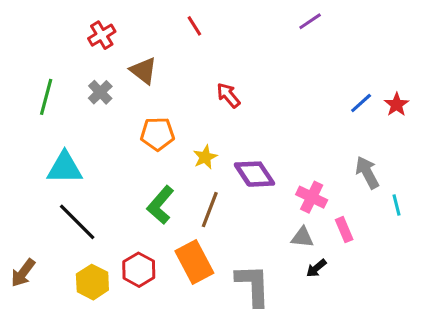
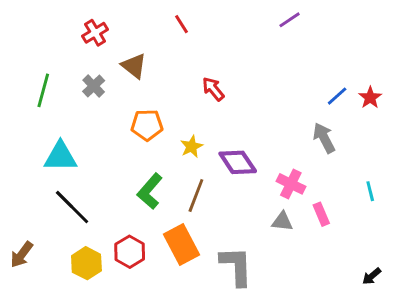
gray arrow: (367, 172) -> (324, 138), moved
black arrow: (316, 268) -> (372, 276), moved

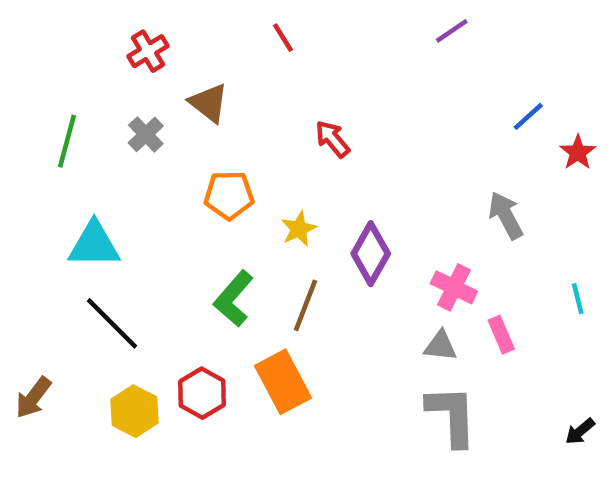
blue line: (337, 96) -> (528, 116), moved
purple diamond: (238, 162) -> (371, 254), turned 63
gray L-shape: (236, 266) -> (452, 416), moved

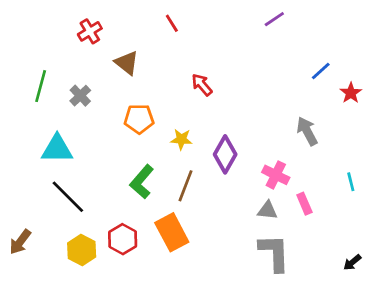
gray cross: (146, 134) -> (80, 96), moved
yellow star: (299, 229) -> (181, 139), turned 30

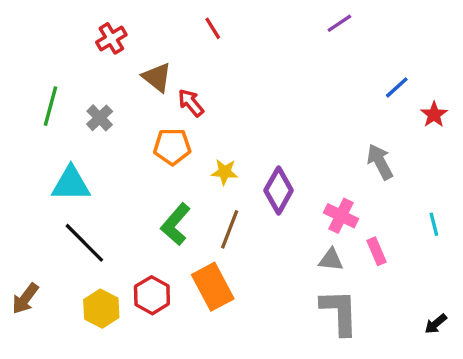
red arrow: (202, 85) -> (191, 103), moved

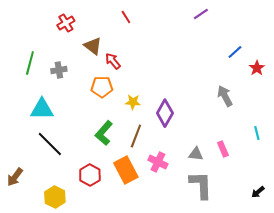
gray cross: (100, 118) -> (59, 70), turned 35
pink cross: (341, 216) -> (158, 162), moved
yellow hexagon: (101, 309) -> (55, 197), moved

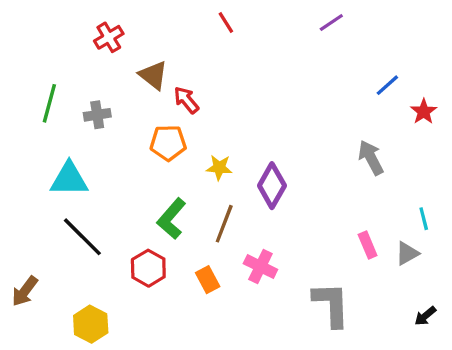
red line: (126, 17) -> (226, 23), moved
gray triangle: (196, 154) -> (407, 253), moved, turned -35
orange rectangle: (126, 170) -> (208, 280), size x0.6
red hexagon: (90, 175) -> (148, 268), moved

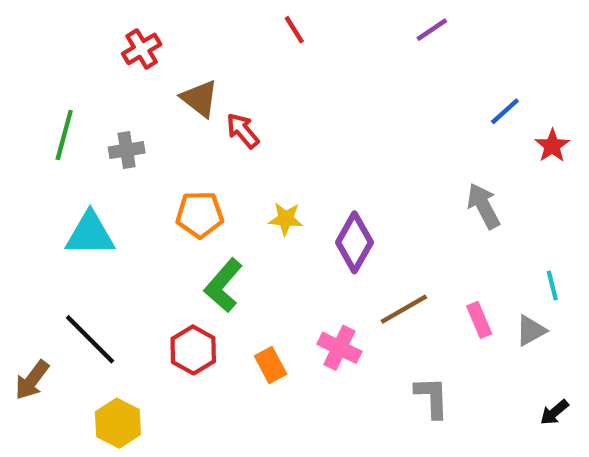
orange pentagon: (168, 143) -> (200, 215), moved
brown line: (224, 224) -> (404, 309), moved, turned 39
black line: (82, 237) -> (90, 339), moved
gray L-shape: (331, 304) -> (432, 397), size x0.7

